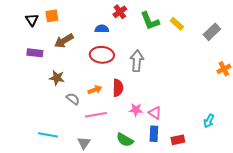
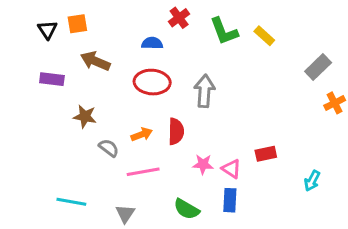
gray rectangle: (212, 32) -> (318, 67), moved
brown arrow: (64, 41) -> (95, 61), turned 54
red rectangle: (178, 140) -> (266, 154), moved

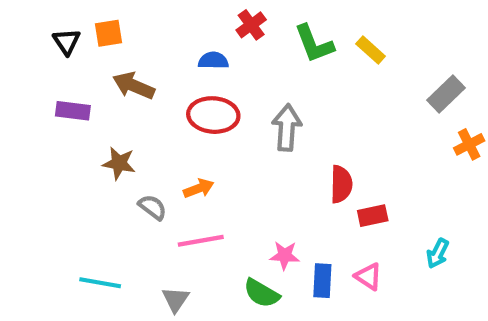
red semicircle: (176, 131) -> (341, 184), moved
pink star: (203, 164) -> (285, 255), moved
pink triangle: (231, 169) -> (368, 276), moved

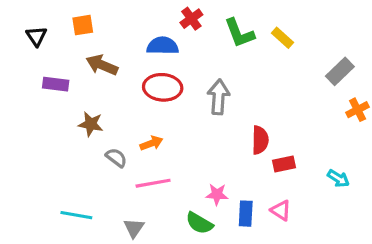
black triangle: (67, 42) -> (36, 36), moved
blue semicircle: (213, 60) -> (163, 46), size x1.4
cyan arrow: (438, 253) -> (338, 178), moved, turned -85

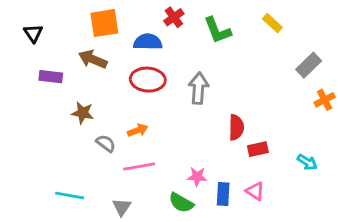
orange square: (83, 25) -> (104, 23), moved, size x1.5
yellow rectangle: (282, 38) -> (272, 23), moved

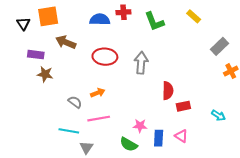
red cross: (174, 17) -> (123, 12), turned 32
orange square: (104, 23) -> (48, 16), moved
blue semicircle: (148, 42) -> (100, 19), moved
brown star: (83, 113) -> (45, 74), moved
cyan line: (70, 195) -> (69, 131), moved

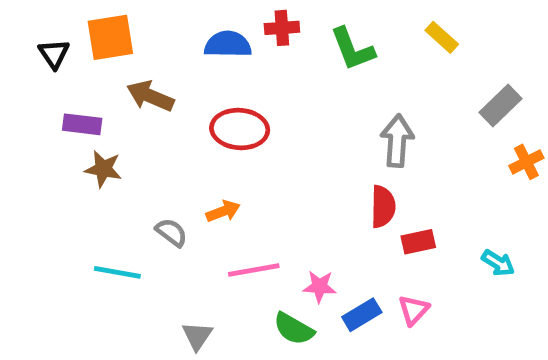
gray arrow: (141, 63) -> (397, 141), moved
pink line: (99, 119) -> (254, 270), moved
cyan line: (69, 131) -> (117, 272), moved
pink triangle: (181, 136) -> (414, 310), turned 40
blue rectangle: (159, 138) -> (362, 315), turned 56

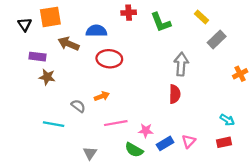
blue semicircle: (228, 44) -> (96, 31), moved
gray rectangle: (501, 105) -> (217, 39), moved
red rectangle: (418, 242) -> (224, 142), moved

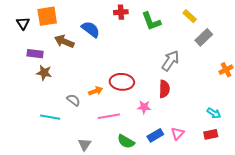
blue semicircle: (96, 31) -> (91, 29), turned 36
red ellipse: (109, 59) -> (122, 82), moved
gray arrow: (181, 64) -> (170, 61), turned 30
pink star: (146, 131) -> (144, 107), moved

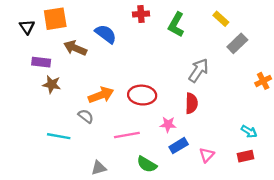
green L-shape: (151, 21) -> (176, 25), turned 50
orange arrow: (96, 91) -> (101, 95), moved, size x1.5
blue rectangle: (155, 135) -> (179, 146), moved
gray triangle: (85, 144) -> (99, 168), turned 40

